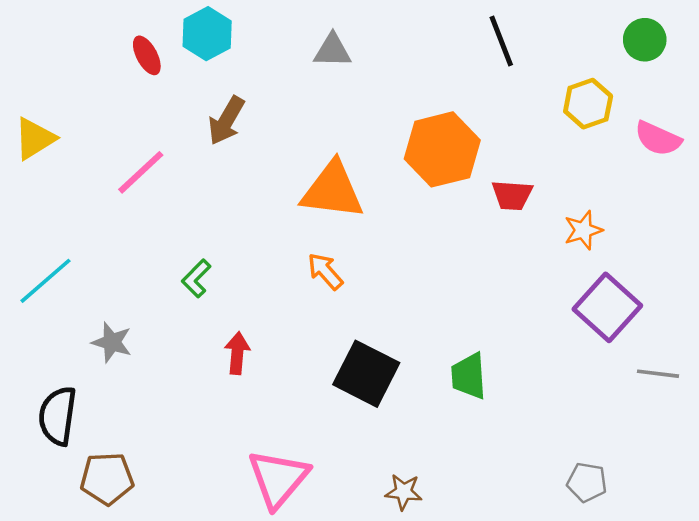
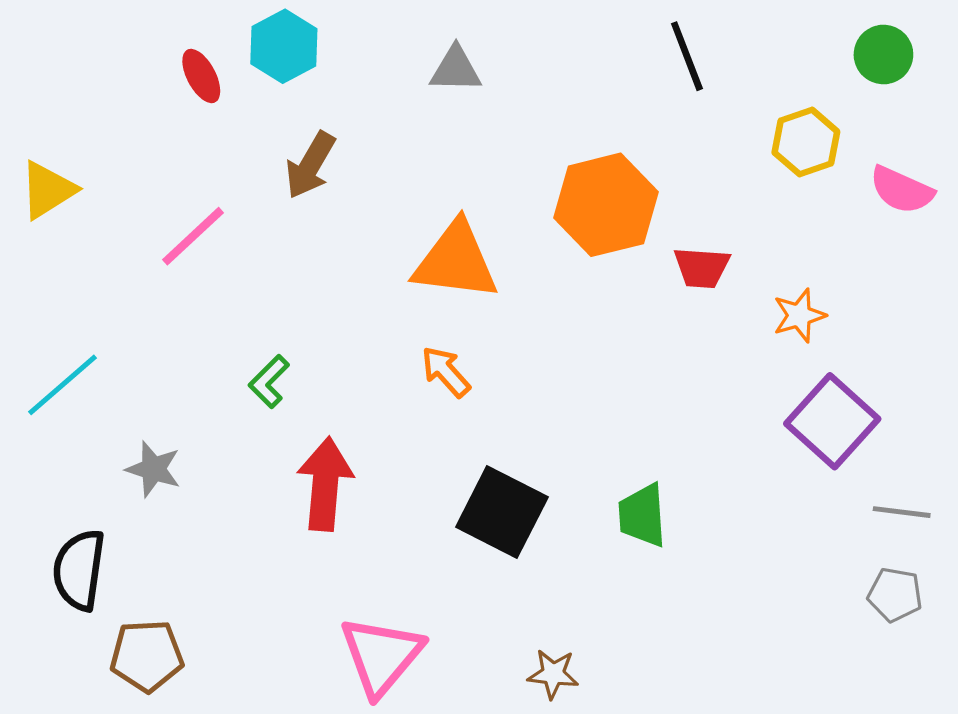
red arrow: (237, 353) -> (325, 484), size x1.6
gray pentagon: (587, 482) -> (895, 595), moved

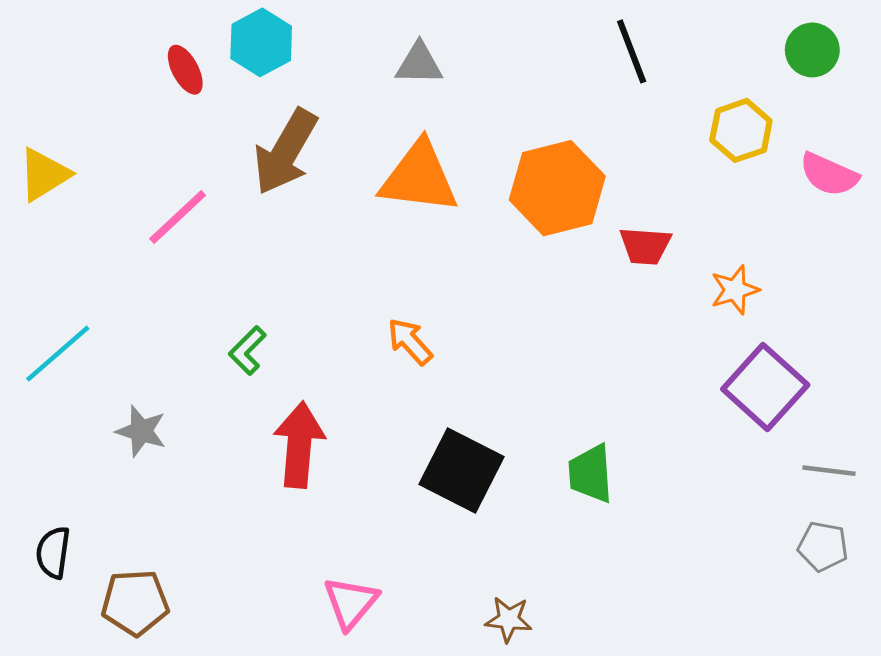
brown arrow: (310, 165) -> (285, 152), size x1.4
orange triangle: (456, 261) -> (419, 177), moved
black semicircle: (79, 570) -> (53, 553), moved, size x0.7
pink triangle: (381, 656) -> (351, 603), size x0.7

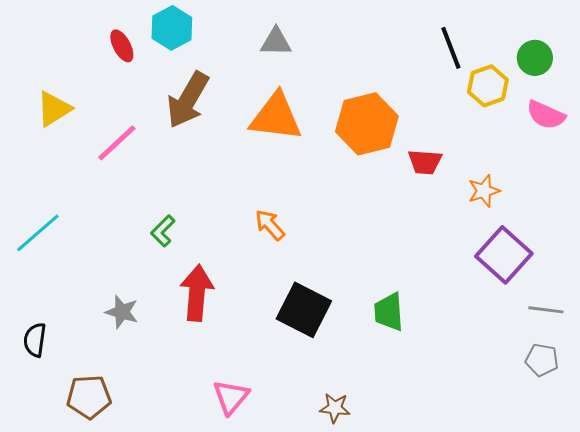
green circle: (812, 50) -> (535, 58), moved
black line: (632, 51) -> (451, 48), moved
yellow triangle: (44, 174) -> (54, 109), moved
gray star: (141, 431) -> (122, 312), moved
black semicircle: (53, 553) -> (35, 340), moved

